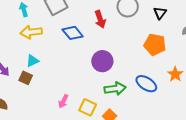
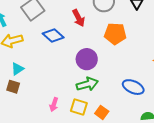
orange pentagon: (155, 45) -> (115, 34), moved
blue ellipse: (146, 84) -> (133, 87), moved
green arrow: (115, 89) -> (87, 84), moved

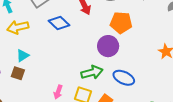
purple circle: (87, 59) -> (108, 46), moved
blue ellipse: (133, 87) -> (124, 78), moved

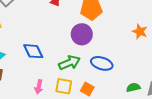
blue diamond: (59, 23) -> (33, 51), moved, turned 30

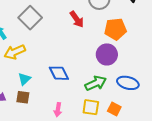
pink arrow: (39, 87) -> (58, 110), moved

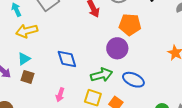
cyan triangle: (24, 79) -> (24, 59), moved

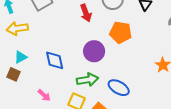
purple circle: (117, 48) -> (94, 51), moved
cyan triangle: (24, 59) -> (21, 57), moved
pink arrow: (60, 95) -> (44, 95), turned -72

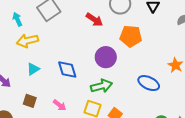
red arrow: (86, 13) -> (94, 20), turned -30
brown square: (14, 74) -> (30, 101), moved
blue ellipse: (119, 88) -> (149, 83), moved

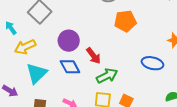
red arrow: (94, 20) -> (93, 56), moved, turned 30
purple circle: (106, 57) -> (69, 41), moved
cyan triangle: (33, 69) -> (37, 73), size x1.6

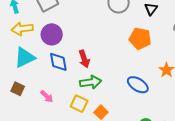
orange pentagon: (125, 21) -> (140, 38), moved
purple circle: (69, 41) -> (52, 34), moved

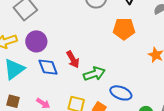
green arrow: (91, 82) -> (94, 74), moved
blue ellipse: (138, 85) -> (121, 93), moved

